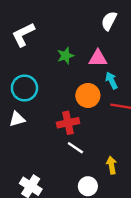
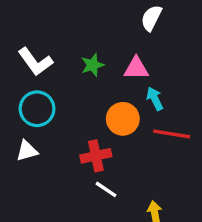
white L-shape: (23, 35) -> (35, 62), moved, turned -100

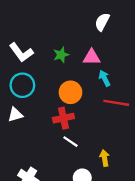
orange circle: (123, 119) -> (70, 92), moved

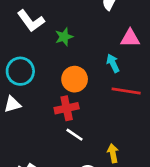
white L-shape: (21, 52) -> (31, 21), moved
pink triangle: (92, 57) -> (130, 38), moved

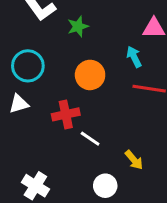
red cross: (67, 108) -> (66, 114), moved
yellow arrow: (113, 153) -> (134, 160), turned 150

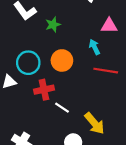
cyan circle: (28, 66) -> (28, 63), moved
yellow arrow: (134, 160) -> (94, 123), size x1.5

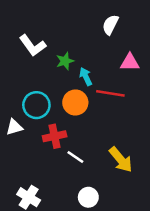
cyan arrow: (94, 47) -> (86, 77), moved
red line: (106, 71) -> (110, 93), moved
yellow arrow: (94, 123) -> (121, 160), moved

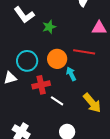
cyan arrow: (86, 77) -> (71, 74), moved

